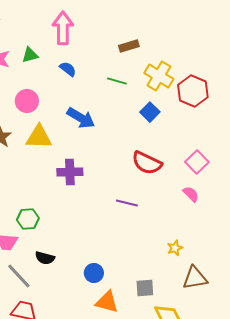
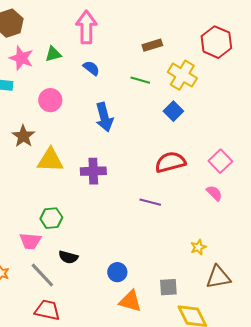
red hexagon: (193, 91) -> (216, 42), moved
blue arrow: (81, 118) -> (104, 117), turned 44
yellow triangle: (39, 137) -> (50, 160), moved
red semicircle: (147, 163) -> (170, 162), turned 140

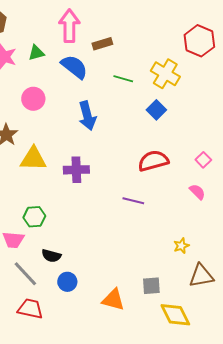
brown rectangle: (152, 45) -> (102, 44), moved
blue semicircle: (91, 68) -> (74, 67), size x1.6
pink square: (220, 161) -> (203, 160), size x0.7
blue circle: (117, 272) -> (67, 282), moved

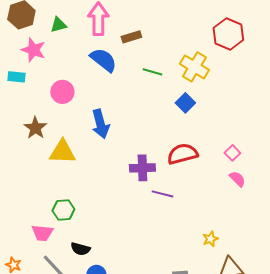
green triangle: (36, 53) -> (58, 25), moved
blue arrow: (87, 116) -> (100, 124), moved
purple cross: (76, 170) -> (142, 168), moved
pink semicircle: (197, 192) -> (237, 179), moved

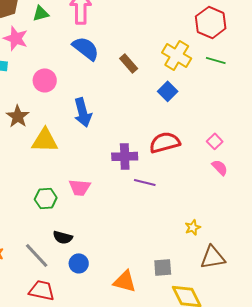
brown rectangle: (131, 37) -> (129, 63), moved, turned 66
green line: (152, 72) -> (216, 60), moved
pink trapezoid: (42, 233) -> (80, 187), moved

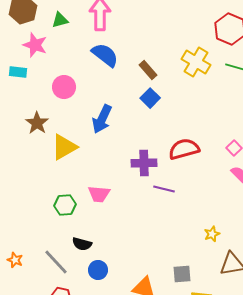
blue square: (168, 91) -> (150, 98), moved
blue arrow: (83, 112) -> (102, 119), turned 40
yellow triangle: (45, 140) -> (64, 147), turned -32

